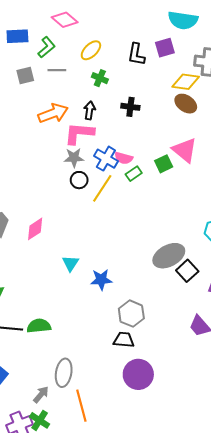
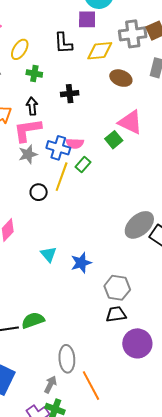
purple square: (165, 48) -> (87, 19), moved, turned 30
yellow diamond: (186, 82) -> (100, 51), moved
green rectangle: (134, 174) -> (83, 164), moved
black circle: (79, 180) -> (39, 192), moved

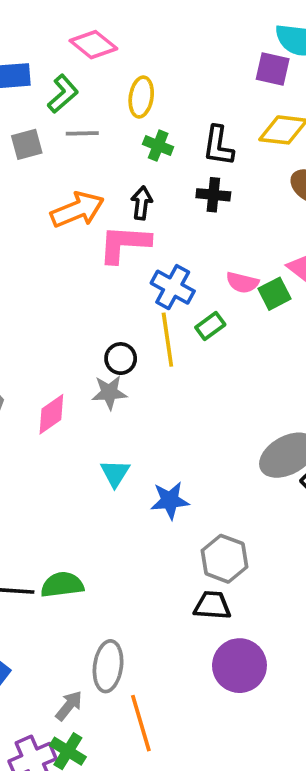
black L-shape: (63, 43) -> (218, 146), moved
yellow ellipse: (20, 49) -> (141, 97), turned -35
pink semicircle: (75, 143) -> (242, 282), moved
gray star: (28, 154) -> (109, 392), moved
yellow line: (62, 177) -> (167, 340), turned -40

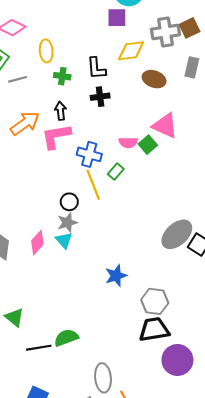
cyan triangle: (115, 473) -> (64, 240), moved
black trapezoid: (212, 605) -> (154, 329), size x1.4

